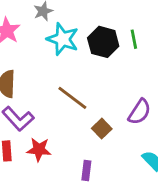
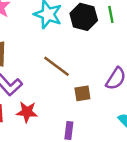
brown square: (102, 129) -> (82, 93), turned 35

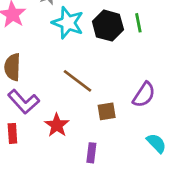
red star: (27, 112) -> (57, 125), moved, turned 30

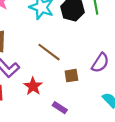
purple rectangle: (91, 153) -> (60, 108), turned -64

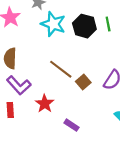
brown square: (71, 76) -> (83, 82), moved, turned -32

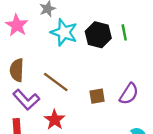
brown line: (61, 69) -> (56, 82), moved
brown square: (83, 82) -> (97, 96), turned 32

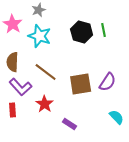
cyan star: (64, 32) -> (40, 36), moved
brown square: (97, 96) -> (81, 84), size x1.6

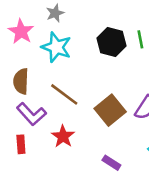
brown square: (81, 84) -> (110, 110), turned -30
purple rectangle: (70, 124) -> (111, 163), moved

